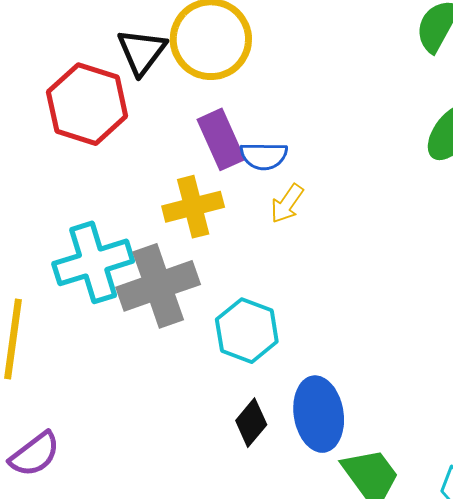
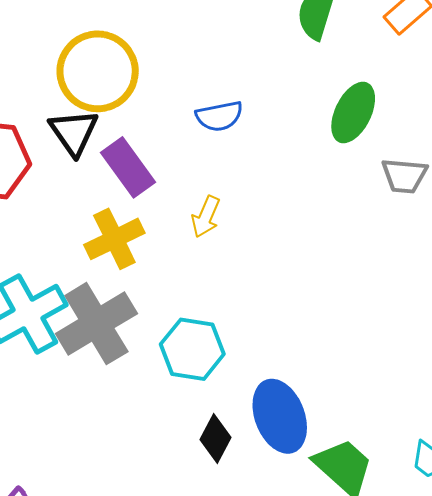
black triangle: (142, 52) -> (74, 132), moved
blue semicircle: (264, 156) -> (219, 116), moved

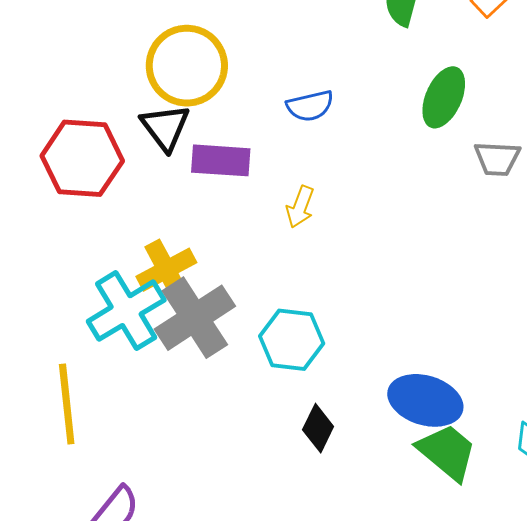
purple rectangle: (128, 167) -> (221, 160), turned -48
yellow cross: (114, 239) -> (166, 270), moved
blue ellipse: (280, 416) -> (425, 400), moved, turned -50

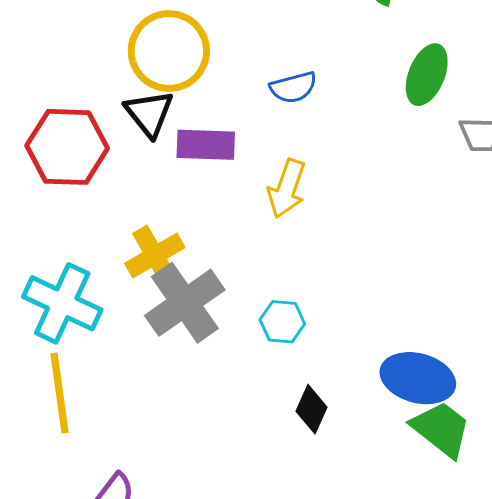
yellow arrow: (300, 207) -> (287, 189), size x1.4
cyan cross: (126, 311) -> (62, 303), moved, turned -32
cyan hexagon: (292, 340) -> (282, 322), size x0.7

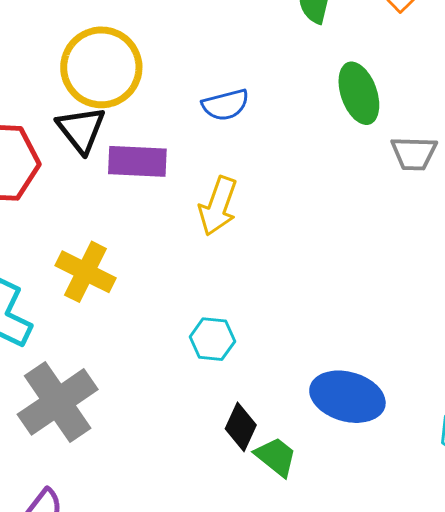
green ellipse: (427, 75) -> (359, 93), turned -42
yellow cross: (155, 256) -> (86, 272), turned -34
gray cross: (185, 303) -> (58, 402), moved
green trapezoid: (441, 429) -> (276, 457), moved, size x0.7

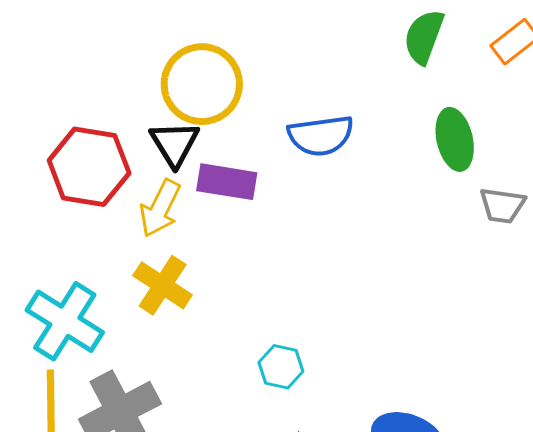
blue semicircle: (225, 105) -> (321, 136), size x1.4
yellow arrow: (218, 206) -> (160, 208), moved

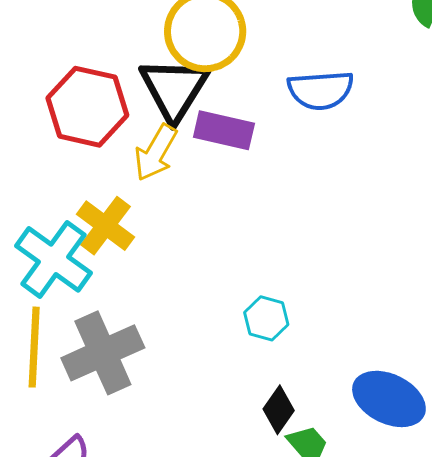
black triangle: (175, 144) -> (174, 89), size x1.4
yellow cross: (163, 285) -> (105, 226), moved

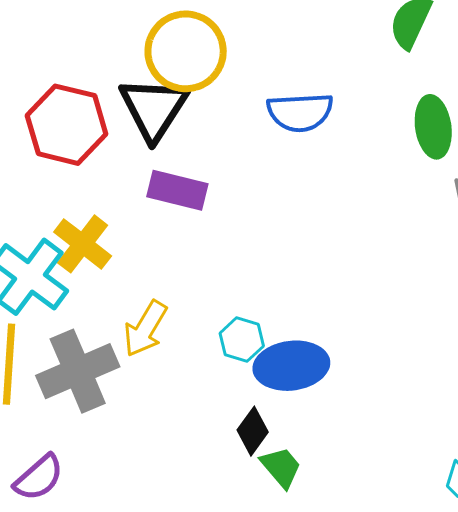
purple rectangle: (224, 130) -> (177, 190), moved
yellow arrow: (156, 153) -> (145, 329), moved
blue ellipse: (389, 399) -> (291, 366), moved, turned -34

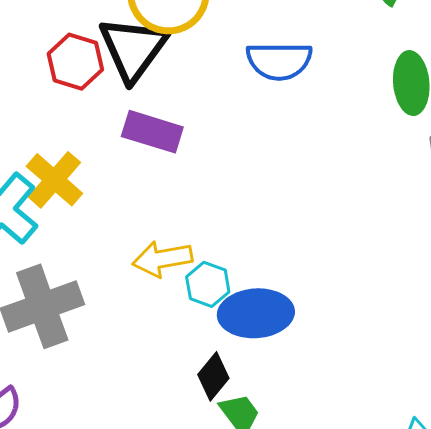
red hexagon: (67, 125) -> (75, 62), moved, size x0.7
yellow arrow: (145, 329) -> (162, 259), moved, turned 46

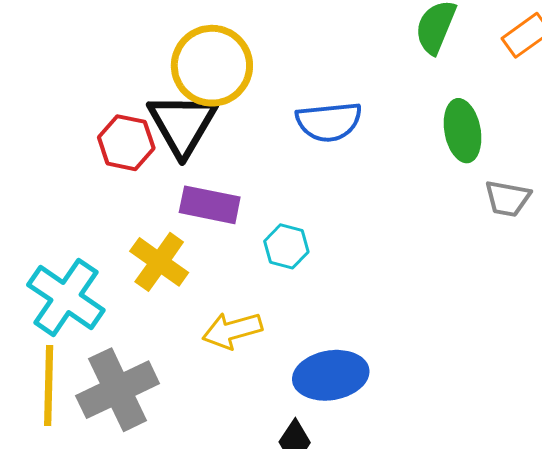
yellow cross: (54, 180) -> (159, 262), moved
cyan hexagon: (208, 284) -> (286, 246), moved

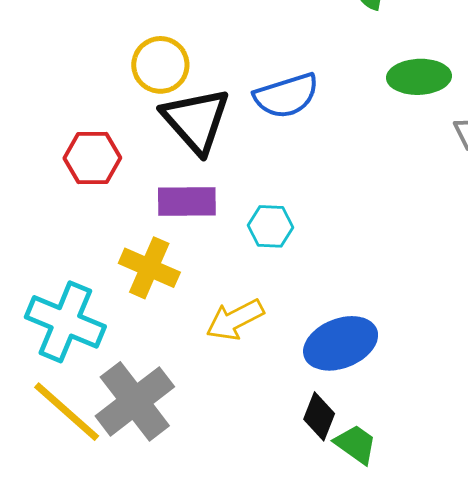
yellow circle: (212, 66) -> (160, 65), size x0.7
black triangle: (182, 124) -> (196, 120), moved
green ellipse: (463, 131) -> (419, 77), turned -70
yellow line: (49, 386) -> (67, 412), turned -38

